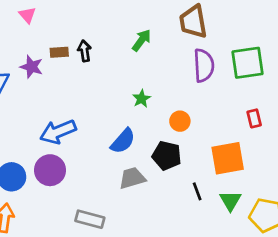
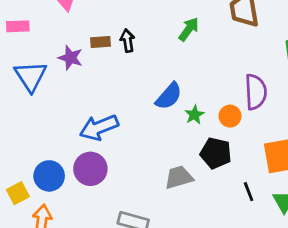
purple semicircle: (204, 65) -> (256, 92), moved
green star: (141, 99) -> (194, 115), moved
blue semicircle: (123, 141) -> (169, 96), moved

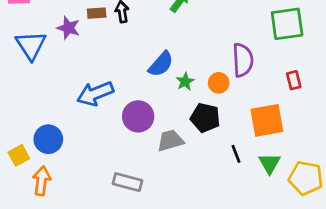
purple circle: (90, 169) -> (138, 116), moved

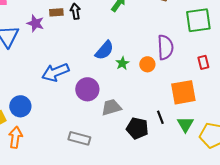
black pentagon: (205, 118) -> (137, 128), moved

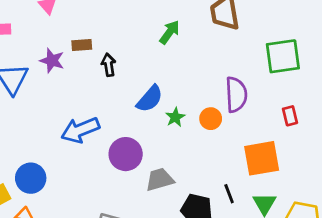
black arrow: (75, 11) -> (109, 65), moved

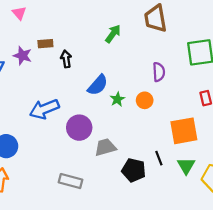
purple semicircle: (236, 95) -> (159, 72), moved, size x0.7

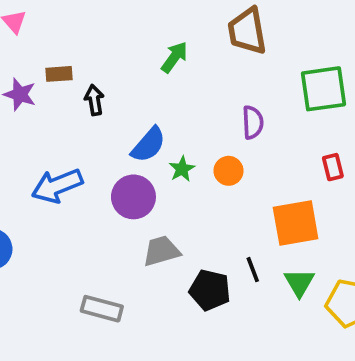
purple circle: (79, 128) -> (133, 197), moved

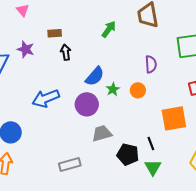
brown rectangle: (59, 74) -> (55, 33), moved
green triangle: (299, 283) -> (153, 167), moved
gray rectangle: (102, 309) -> (70, 164), turned -30

